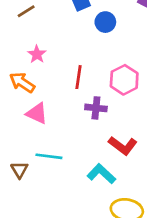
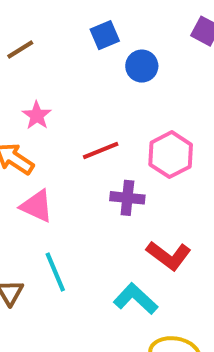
red line: (78, 77) -> (101, 150), turned 60
cyan line: (49, 156) -> (55, 272), turned 60

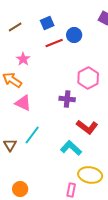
blue square: (105, 35) -> (47, 23), moved
red line: (101, 150) -> (54, 43), moved
cyan line: (55, 272) -> (32, 135), turned 60

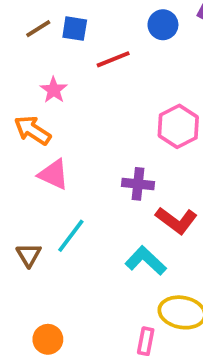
blue square: (47, 23) -> (75, 29), moved, turned 32
blue circle: (74, 35) -> (163, 25), moved
purple cross: (67, 99) -> (138, 184), moved

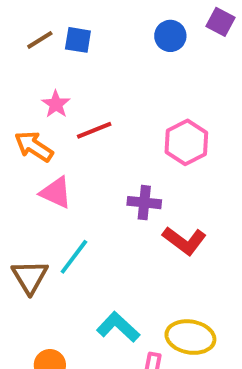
red line: (113, 59) -> (94, 130), moved
brown triangle: (29, 255) -> (30, 277), size x1.4
cyan L-shape: (146, 261) -> (118, 327), moved

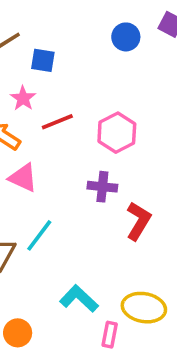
blue square: (78, 40) -> (43, 60), moved
pink hexagon: (186, 142) -> (117, 133), moved
red L-shape: (184, 241) -> (138, 221), turned -96

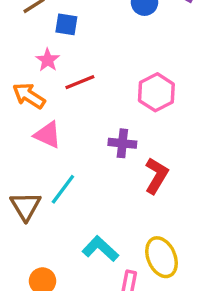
pink hexagon: (117, 133) -> (156, 92), moved
yellow ellipse: (144, 308) -> (162, 257), turned 57

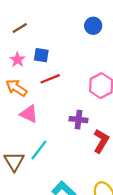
blue square: (66, 24) -> (41, 55), moved
pink star: (48, 60) -> (17, 60), moved

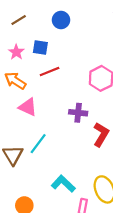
blue circle: (93, 26) -> (61, 20), moved

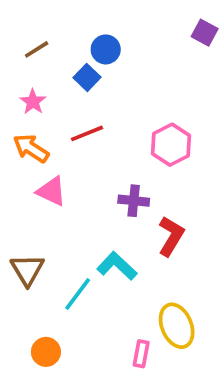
blue square: (40, 47) -> (87, 77), moved, turned 35
cyan line: (38, 144) -> (78, 294), moved
cyan L-shape: (63, 184) -> (117, 266), moved

